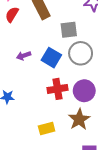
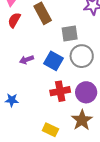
yellow rectangle: (47, 128) -> (50, 130), turned 42

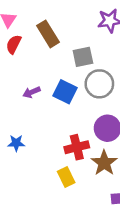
red cross: (60, 91) -> (77, 147), moved
yellow rectangle: (50, 130) -> (66, 177), turned 42

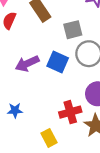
purple arrow: (32, 92) -> (27, 64), size x1.5
yellow rectangle: (66, 177) -> (49, 138), moved

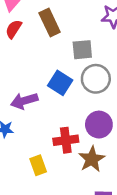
purple arrow: (27, 64) -> (24, 101), moved

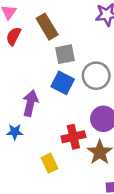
gray square: (82, 50) -> (65, 54), moved
purple arrow: (24, 101) -> (30, 103), turned 125

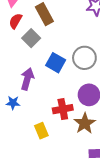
gray square: (65, 54) -> (31, 38), moved, turned -36

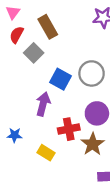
purple arrow: (27, 79) -> (43, 104), moved
blue star: (13, 103) -> (15, 135), moved
yellow rectangle: (41, 131) -> (46, 153), turned -35

